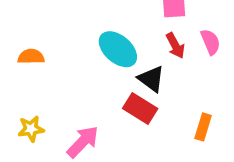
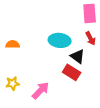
cyan ellipse: (118, 49) -> (60, 40), turned -35

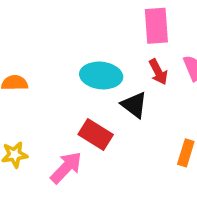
red rectangle: (72, 72) -> (96, 134), moved

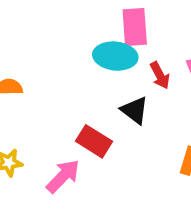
pink rectangle: (156, 26) -> (135, 27), moved
cyan ellipse: (101, 75) -> (115, 56), moved

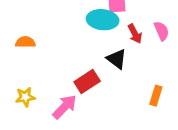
red rectangle: (94, 141) -> (87, 81), turned -65

